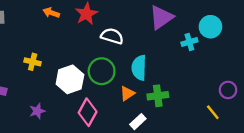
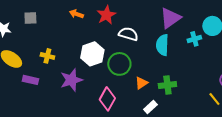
yellow cross: (33, 62) -> (47, 56), moved
cyan semicircle: (139, 68) -> (162, 45), moved
white hexagon: (70, 79) -> (92, 54), moved
purple star: (37, 111) -> (71, 80), moved, size x1.6

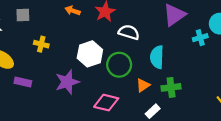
cyan semicircle: (162, 45) -> (157, 57), moved
yellow cross: (47, 56) -> (41, 44), moved
pink diamond: (107, 99) -> (106, 103), turned 75

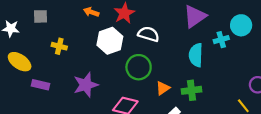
white hexagon: (90, 54) -> (110, 41), moved
cyan semicircle: (157, 57) -> (196, 55), moved

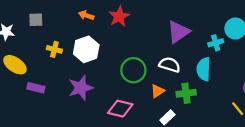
purple triangle: (195, 16) -> (178, 32), moved
white semicircle: (149, 34) -> (170, 65), moved
white hexagon: (110, 41) -> (86, 49), moved
cyan semicircle: (196, 55) -> (204, 69), moved

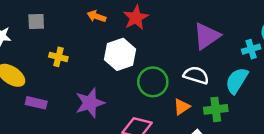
white hexagon: (86, 49) -> (120, 54), moved
cyan semicircle: (204, 69) -> (237, 81), turned 30

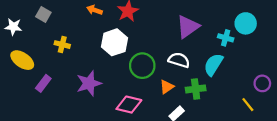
gray square: (36, 22) -> (43, 15), turned 32
cyan cross: (251, 49) -> (226, 38), turned 32
purple rectangle: (36, 103) -> (43, 83), turned -66

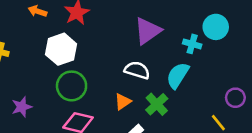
green circle: (142, 66) -> (72, 86), moved
purple star: (89, 83) -> (22, 107), moved, size x0.7
green cross: (196, 89) -> (157, 104), turned -36

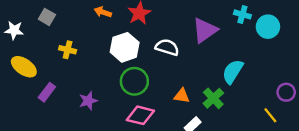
cyan cross: (192, 44) -> (242, 14), moved
white semicircle: (137, 70) -> (167, 47), moved
orange triangle: (123, 102) -> (182, 96), turned 42

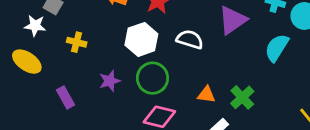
white star: (14, 30) -> (35, 26), moved
cyan semicircle: (233, 72) -> (277, 48), moved
purple rectangle: (47, 92) -> (66, 97), moved, turned -66
purple star: (88, 101) -> (110, 81), moved

